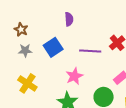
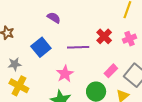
purple semicircle: (69, 19) -> (54, 18), turned -48
gray star: (25, 50) -> (15, 64), moved

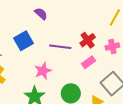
pink rectangle: (111, 71) -> (88, 62), moved

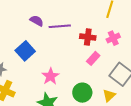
red cross: (88, 40) -> (88, 37), turned -35
purple line: (60, 47) -> (60, 26), moved

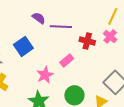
pink cross: (113, 38) -> (110, 36), moved, turned -32
pink rectangle: (93, 58) -> (67, 60), moved

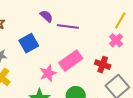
red cross: (87, 41) -> (103, 65), moved
pink rectangle: (67, 60) -> (71, 61), size x1.6

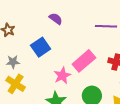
purple line: (68, 26) -> (106, 26), moved

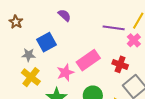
gray star: (13, 62) -> (29, 55), moved
yellow cross: (16, 84) -> (31, 77), moved

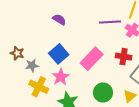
brown star: (16, 22) -> (17, 53), moved
blue square: (46, 42) -> (59, 54), moved
pink star: (65, 73) -> (61, 77), moved

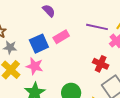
pink rectangle: (92, 59) -> (61, 37), moved, size x0.7
pink star: (61, 77) -> (35, 66), turned 30

